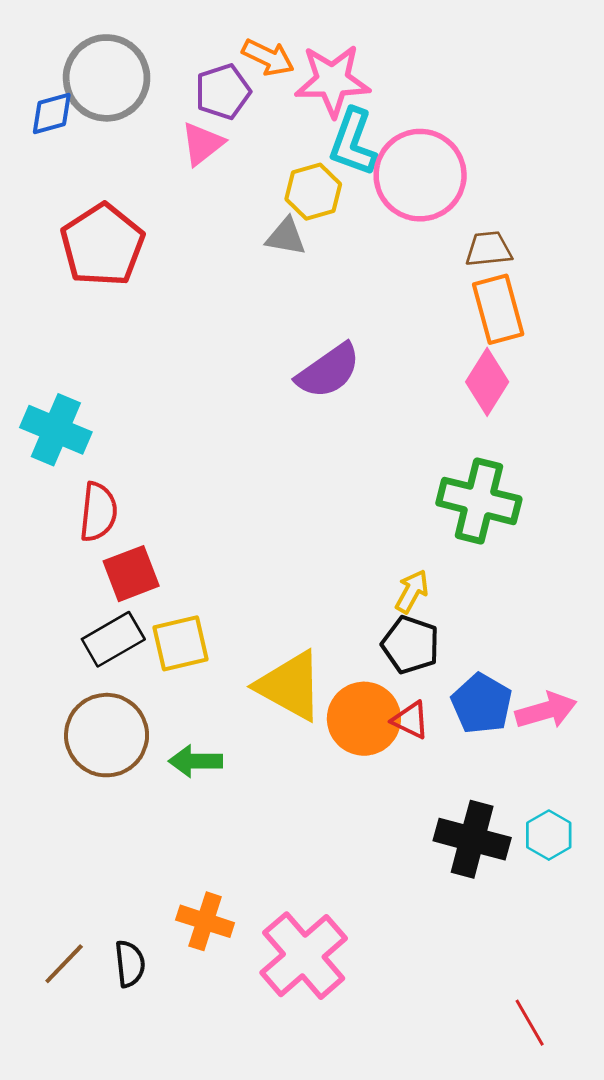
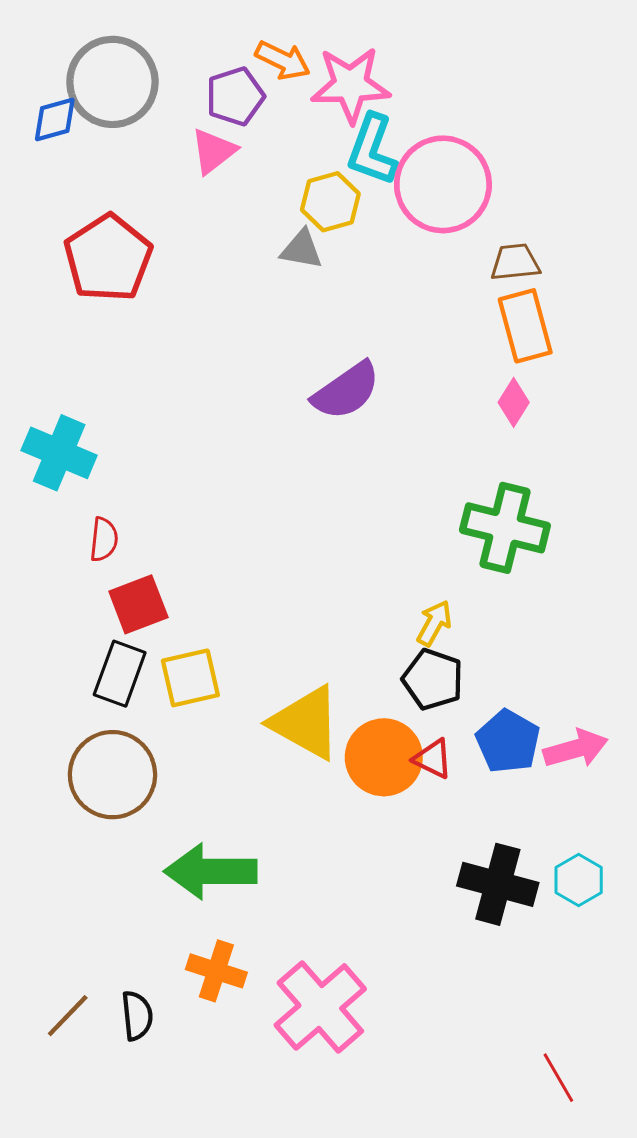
pink diamond: (487, 382) -> (514, 402), size x0.7
red semicircle: (98, 512) -> (104, 539), size x0.7
black rectangle: (113, 639) -> (120, 674), turned -40
green arrow: (196, 761) -> (211, 871), moved, size x1.6

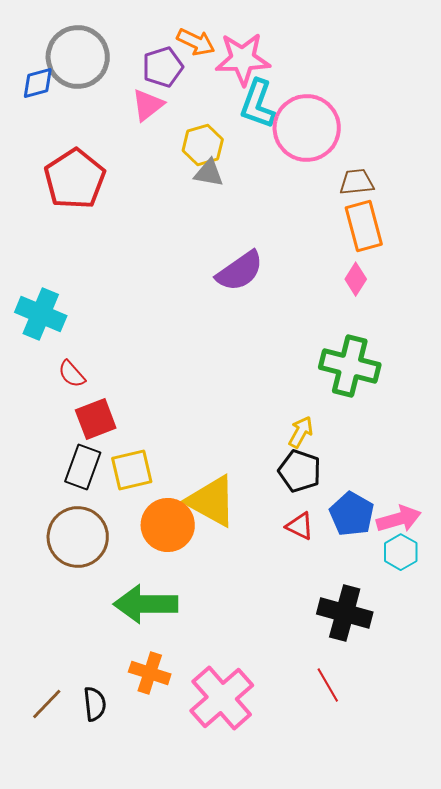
yellow hexagon: (330, 202) -> (203, 145), moved
red semicircle: (104, 539) -> (72, 374), turned 132
orange circle: (384, 757) -> (168, 525), moved
cyan hexagon: (579, 880) -> (401, 552), moved
red line: (558, 1078) -> (328, 685), moved

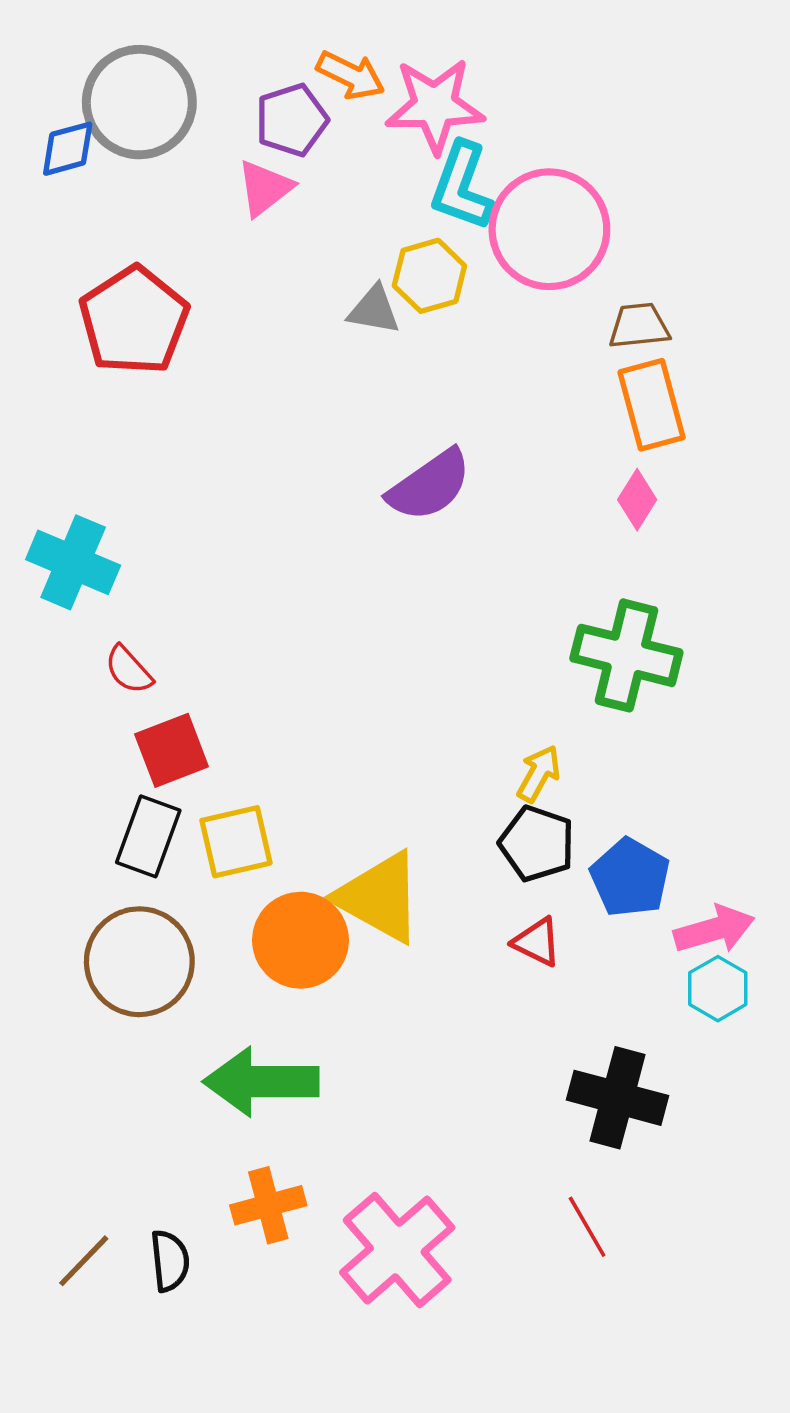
yellow hexagon: (203, 145) -> (429, 276), moved
blue pentagon: (352, 514) -> (630, 878), moved
orange cross: (150, 673) -> (268, 1205), turned -33

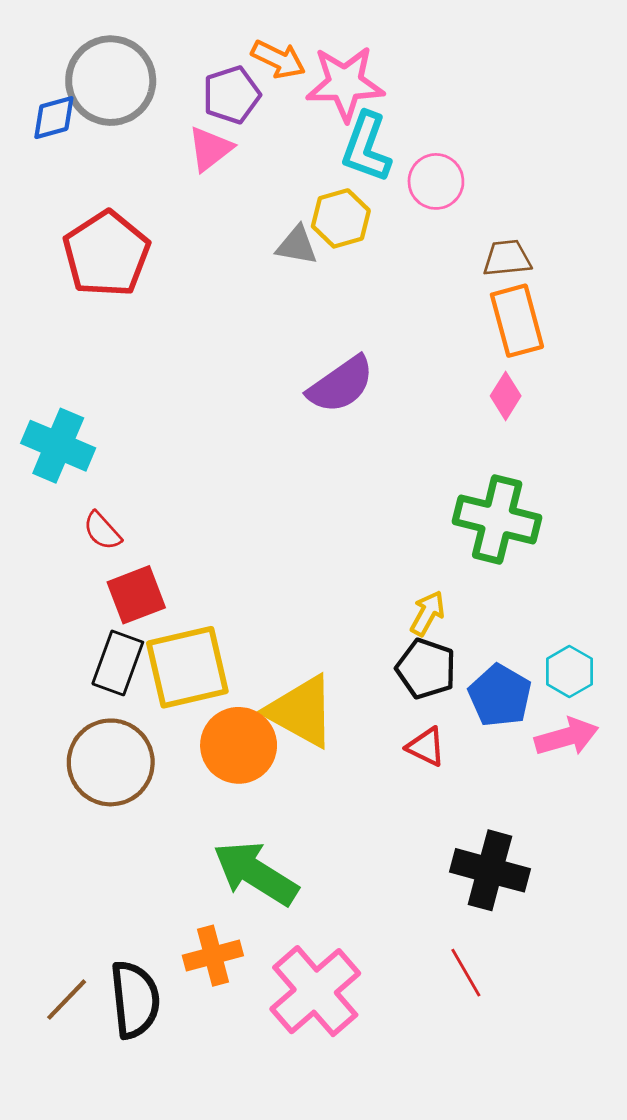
pink circle: (549, 229) -> (436, 181), size x0.6
yellow square: (236, 842) -> (187, 667), size x1.4
cyan hexagon: (718, 989) -> (569, 672), moved
green arrow: (261, 1082) -> (256, 873), moved, turned 32
black semicircle: (170, 1261) -> (135, 1000), size x1.6

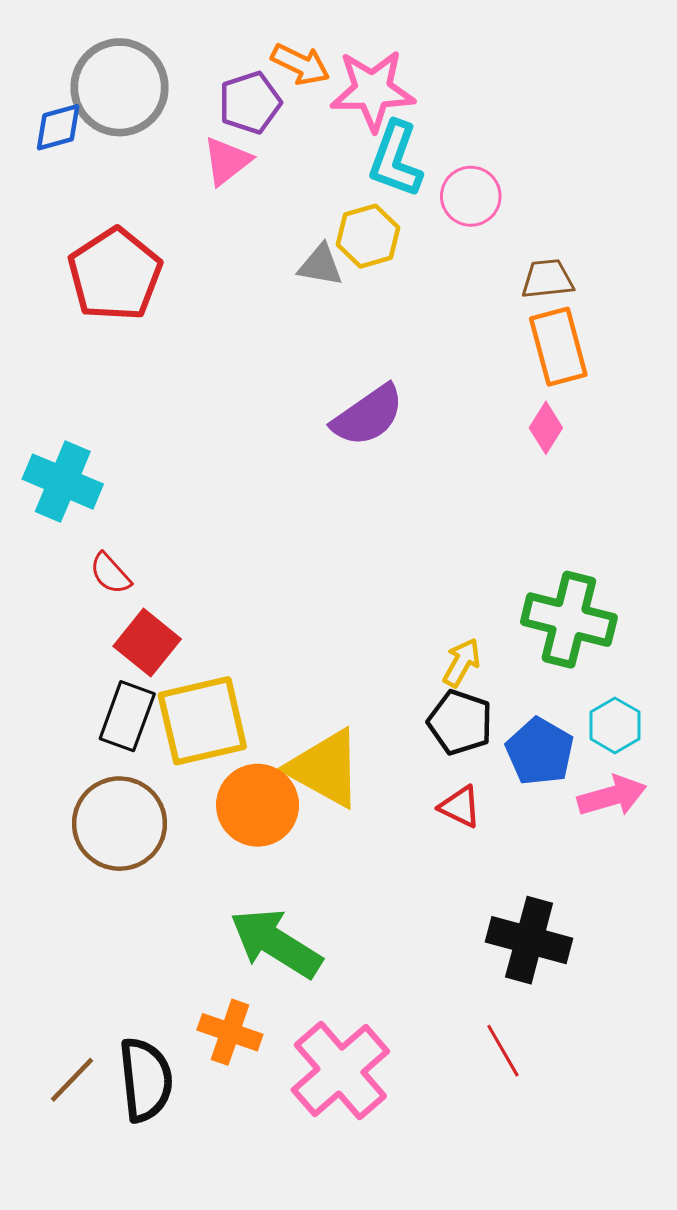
green cross: (497, 520) -> (569, 620), moved
red square: (136, 595) -> (147, 643), turned -30
orange cross: (213, 956) -> (230, 1032), turned 34

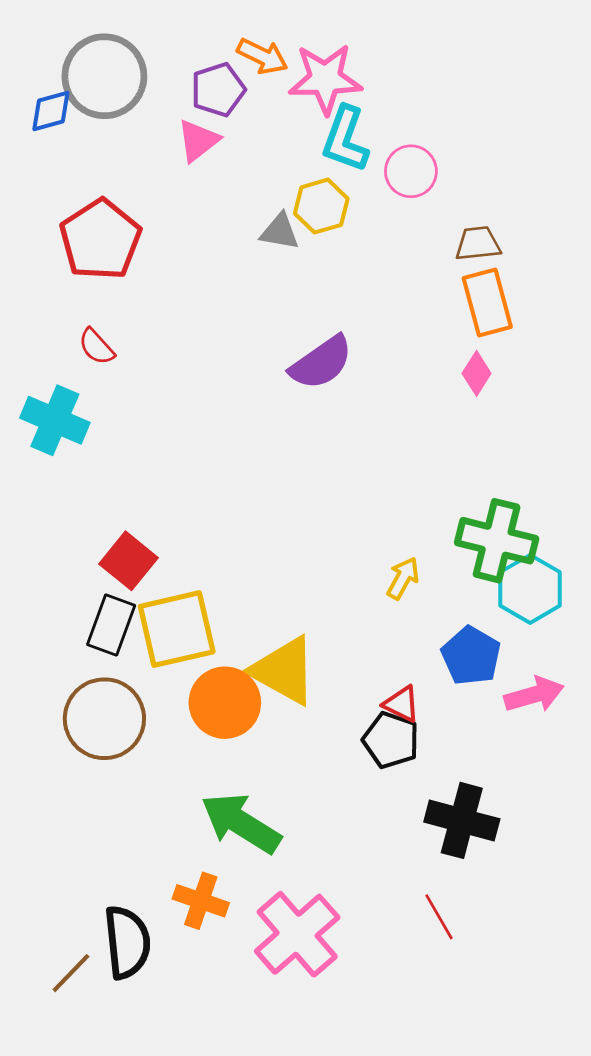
red semicircle: (110, 574) -> (96, 347), moved
black pentagon: (460, 722) -> (391, 740), moved
cyan hexagon: (615, 725) -> (530, 589), moved, size x1.4
brown line: (72, 1080) -> (71, 973), moved

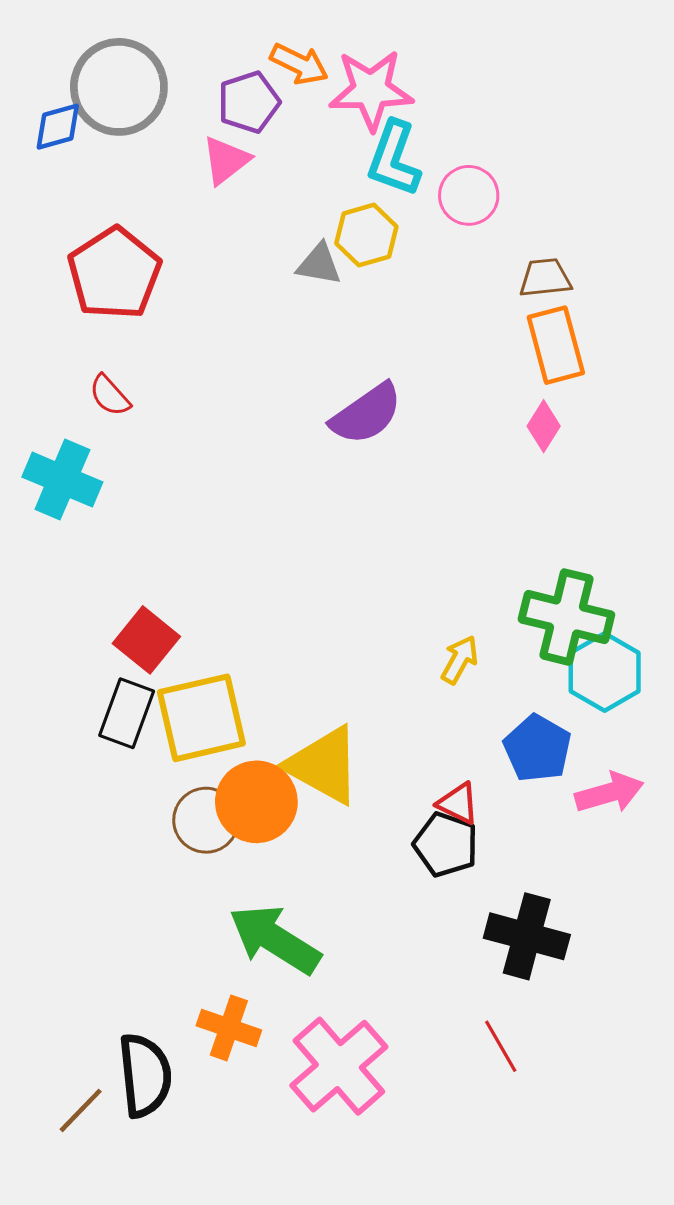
brown circle: (104, 719) -> (206, 820), moved, size x0.7

